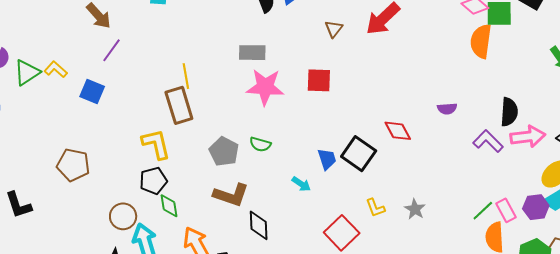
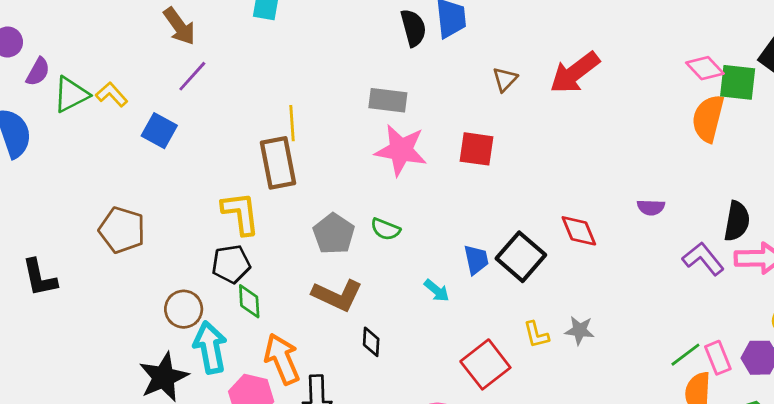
gray star: (415, 209) -> (580, 330), moved, turned -30
black diamond: (259, 225) -> (371, 342), size x0.7

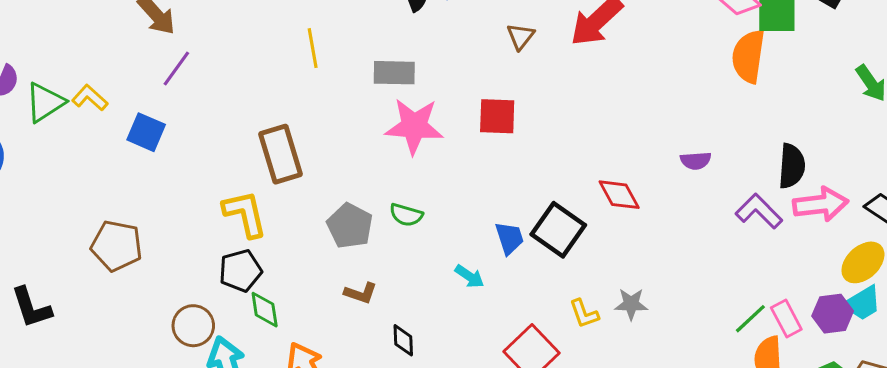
yellow line: (292, 123) -> (313, 48), moved
brown L-shape: (337, 295) -> (361, 293), size x0.6

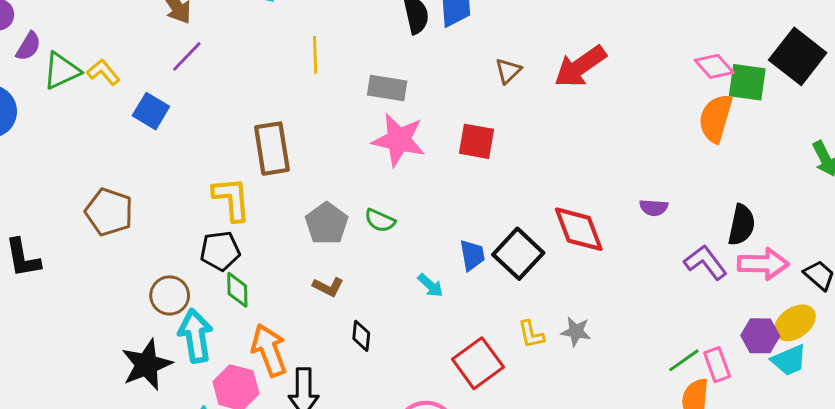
red diamond: (619, 195) -> (579, 229), size x1.4
purple hexagon: (833, 314) -> (760, 336), moved

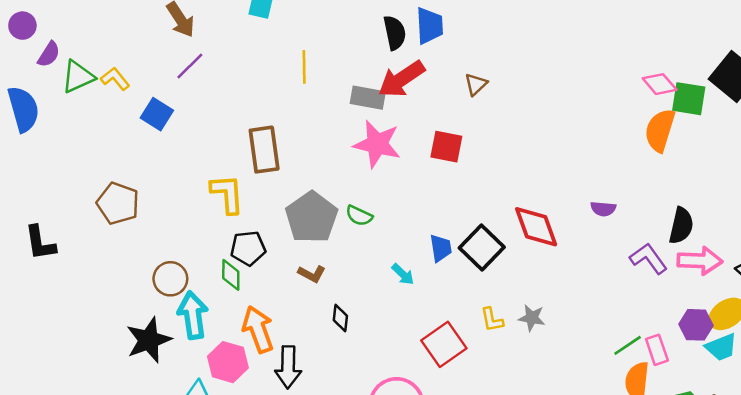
red arrow: (580, 66) -> (402, 79), moved
gray pentagon: (327, 223) -> (312, 217), size x1.4
black pentagon: (220, 251) -> (248, 248), moved

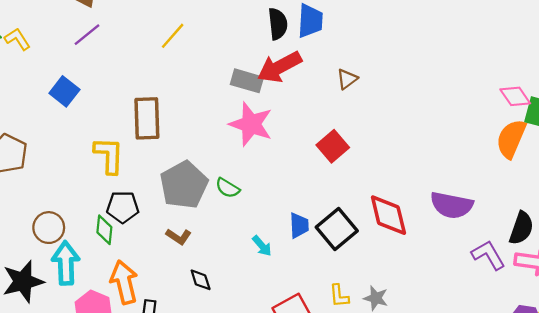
yellow line: (304, 67) -> (173, 36), moved, turned 36
blue square: (157, 114) -> (64, 91), moved
red square: (446, 147) -> (333, 146), moved, turned 32
purple semicircle: (603, 209) -> (452, 205), size x1.8
black diamond: (340, 318) -> (201, 280), turned -30

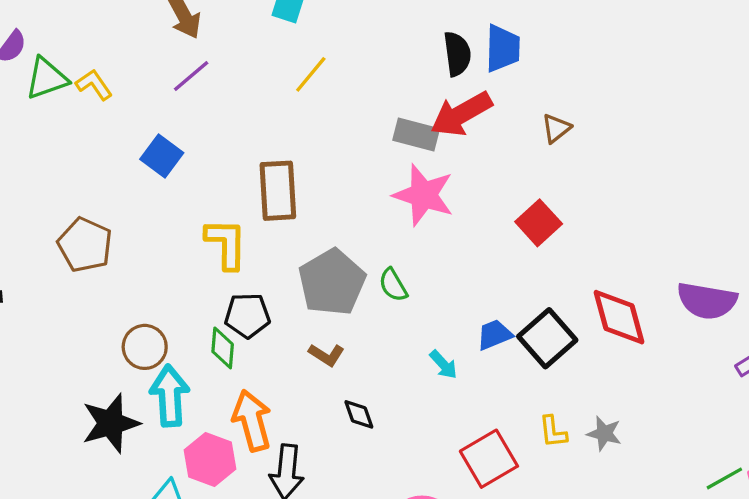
green semicircle: (228, 188) -> (393, 285), turned 30
blue trapezoid: (299, 225) -> (494, 335), turned -108

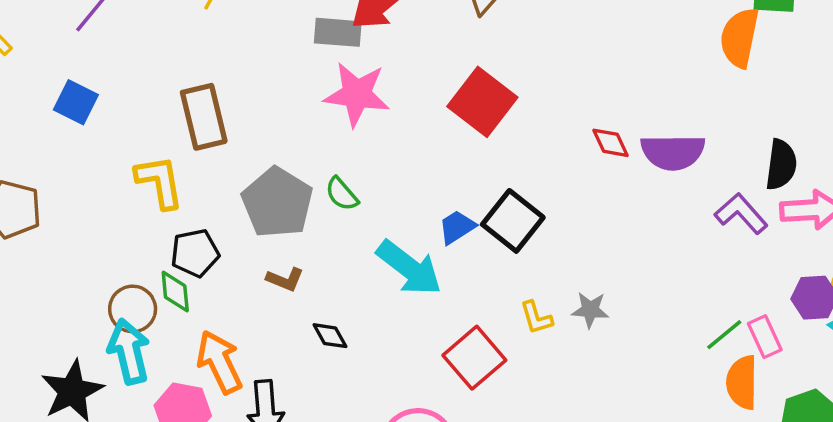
red square: (539, 223) -> (482, 102), size x1.4
red diamond: (619, 317) -> (611, 143), moved, size x0.6
brown circle: (145, 347) -> (133, 309), moved
cyan arrow: (443, 365) -> (409, 268), size x2.0

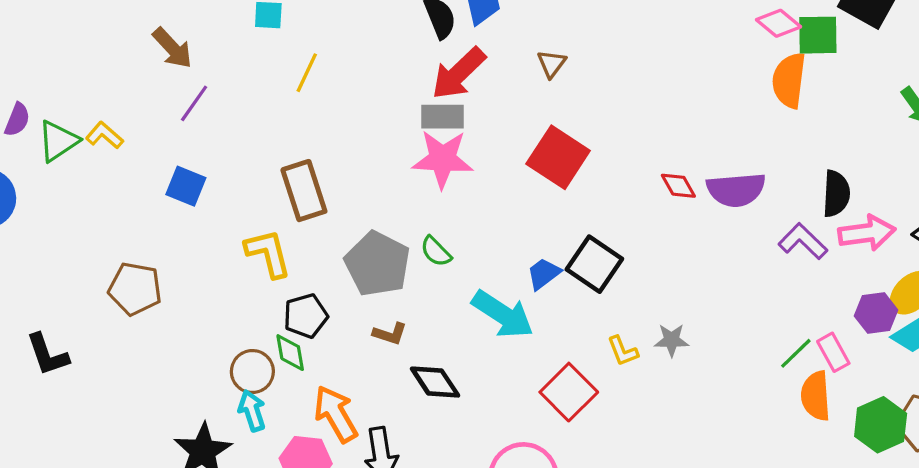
gray rectangle: (338, 32) -> (442, 117), moved
black diamond: (330, 336) -> (435, 382), size x1.5
cyan arrow: (129, 351) -> (252, 411), size x0.7

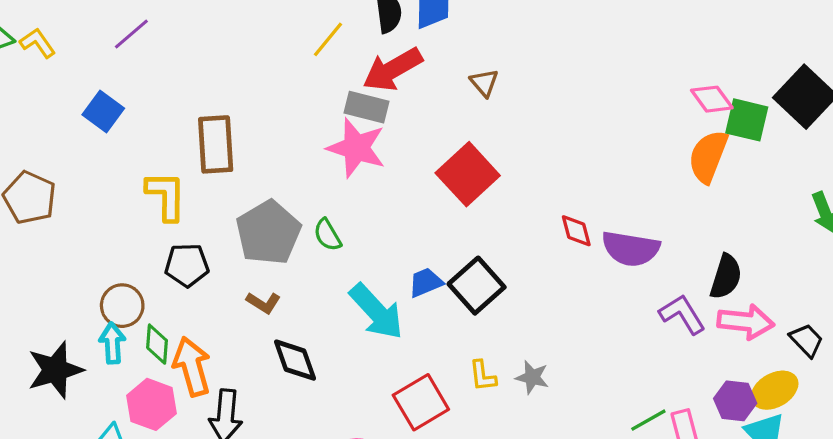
brown triangle: (552, 64) -> (484, 83), turned -32
yellow line: (307, 73) -> (328, 39), moved
green diamond: (290, 353) -> (157, 344), moved

